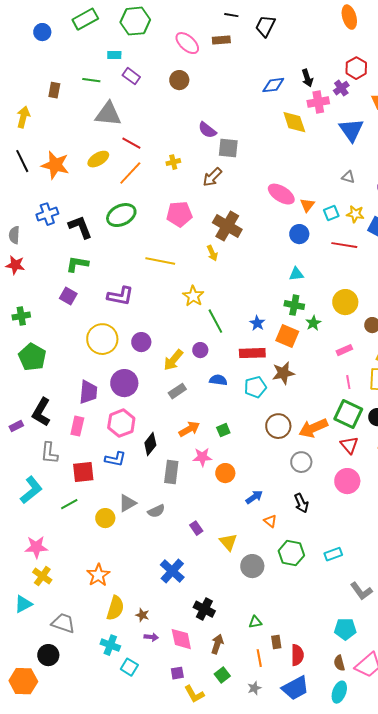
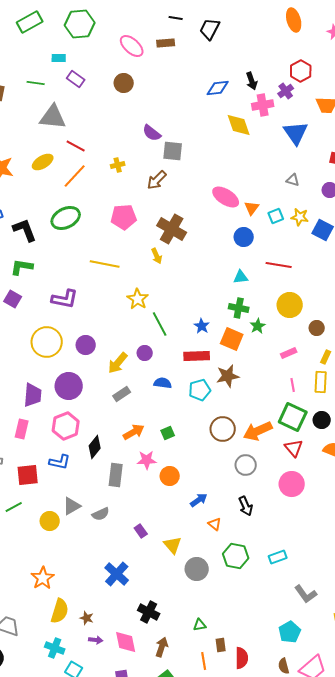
red line: (344, 245) -> (279, 265), moved
cyan pentagon: (345, 629) -> (290, 632), turned -30

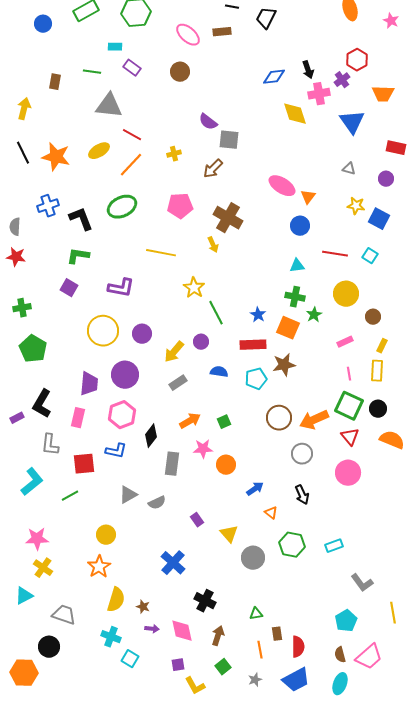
cyan square: (276, 216) -> (370, 256), moved, turned -35
yellow circle: (50, 521) -> (106, 535), moved

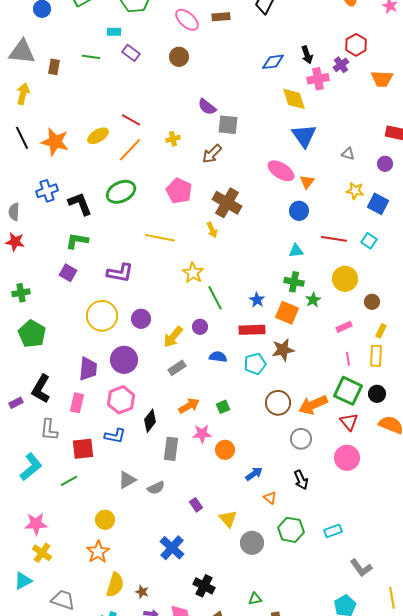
gray triangle: (109, 106) -> (22, 52), moved
blue triangle: (352, 122) -> (304, 136), moved
pink pentagon: (180, 206) -> (179, 191), turned 30

